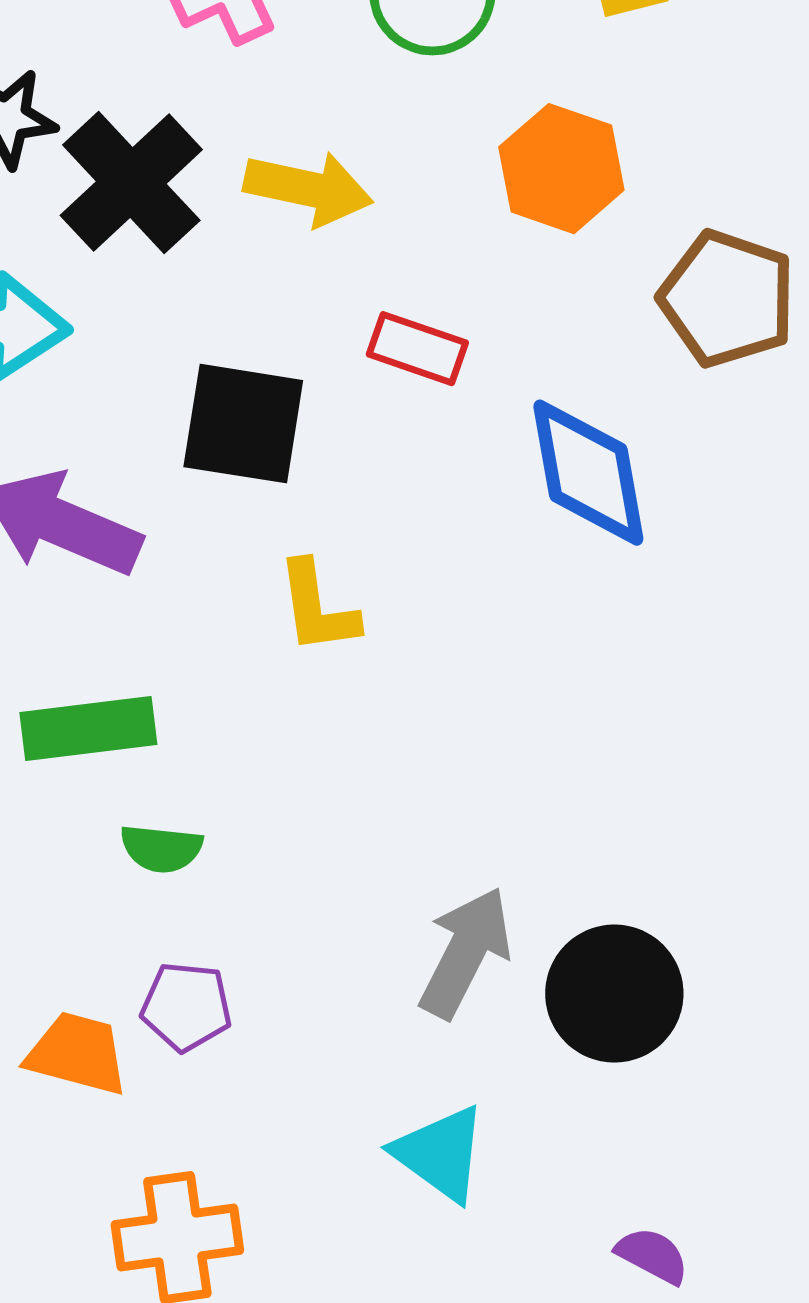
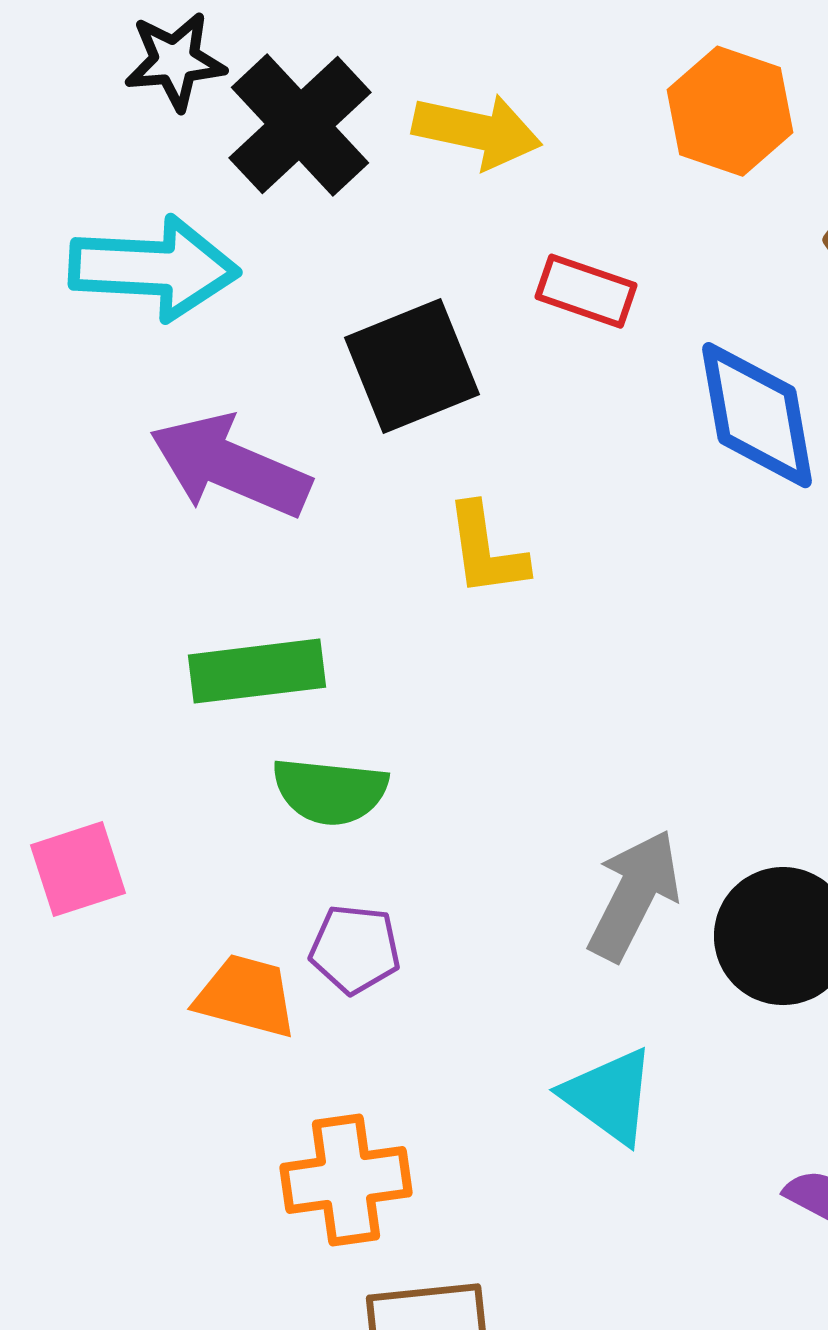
black square: (243, 424) -> (412, 366), turned -31
green semicircle: (161, 849) -> (330, 791), size x1.4

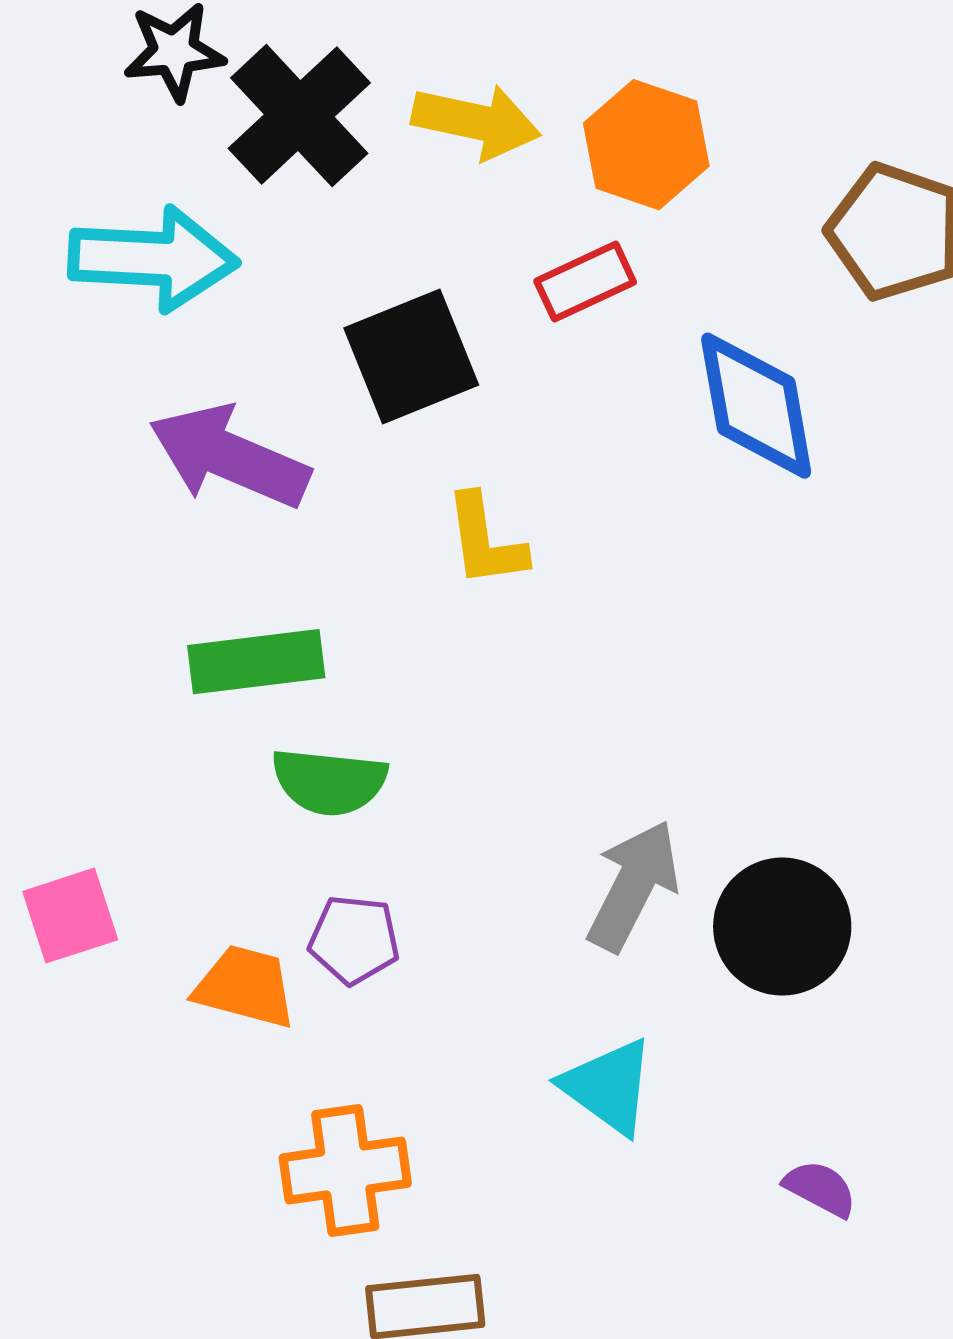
orange hexagon: (730, 111) -> (646, 145), moved
red rectangle: (586, 291) -> (585, 282), turned -44
pink square: (78, 869) -> (70, 916), moved

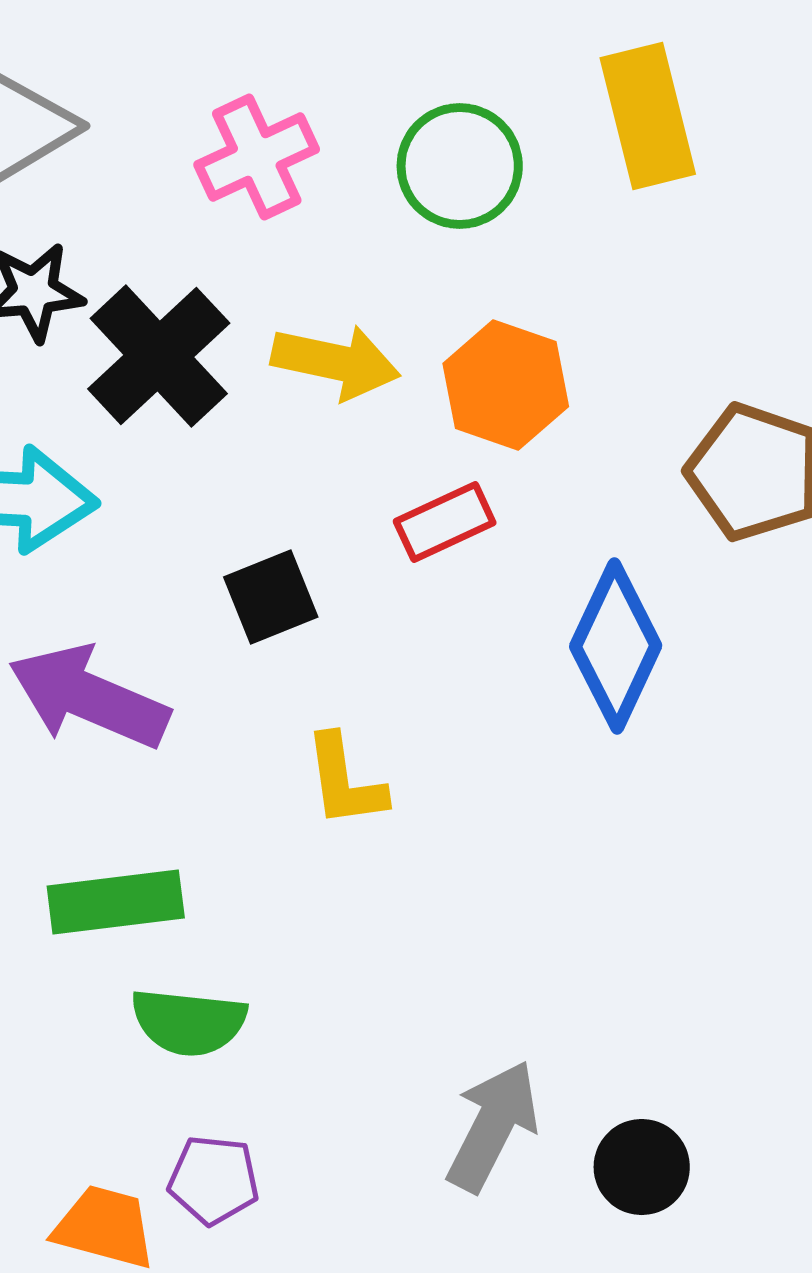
black square: (411, 357) -> (271, 597), size x0.7
blue diamond: (756, 406) -> (616, 646), turned 35
black circle: (782, 927) -> (642, 1167), size x0.7

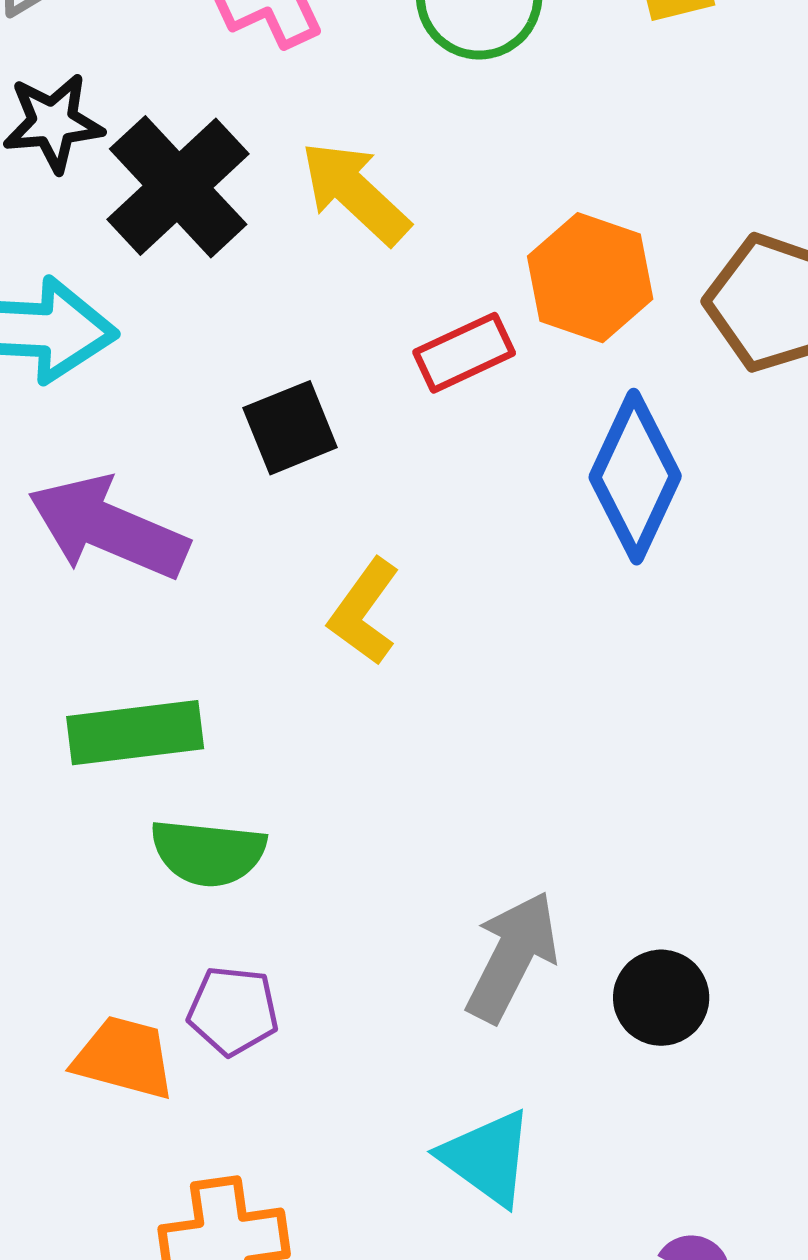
yellow arrow: (336, 362) -> (355, 193), turned -149
orange hexagon: (506, 385) -> (590, 278), moved
yellow L-shape: (345, 781) -> (364, 612), turned 44

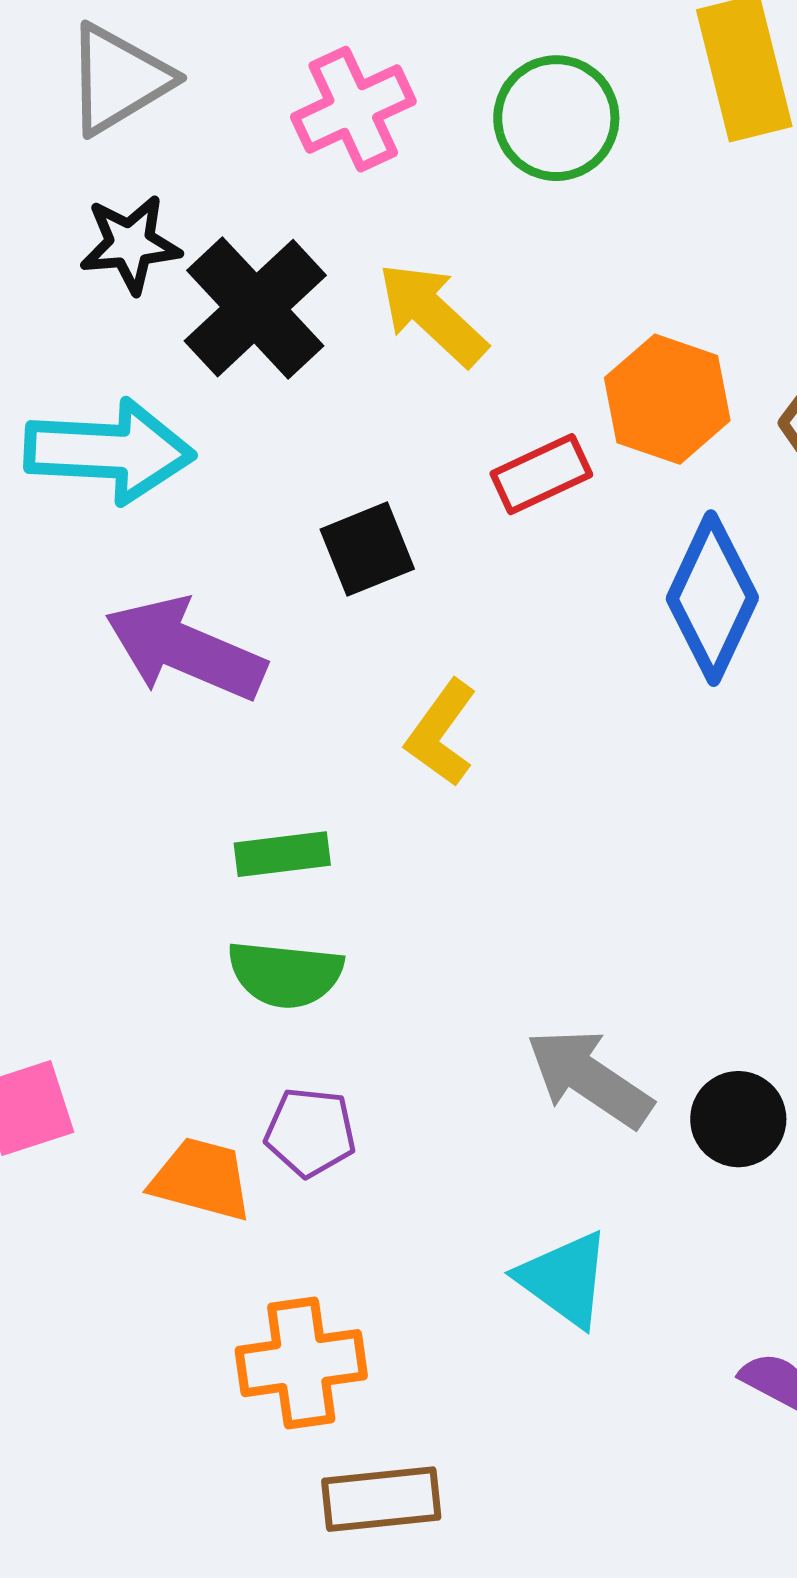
green rectangle: (135, 733) -> (282, 854), moved, size x0.7
gray arrow: (512, 957) -> (589, 1078), turned -83

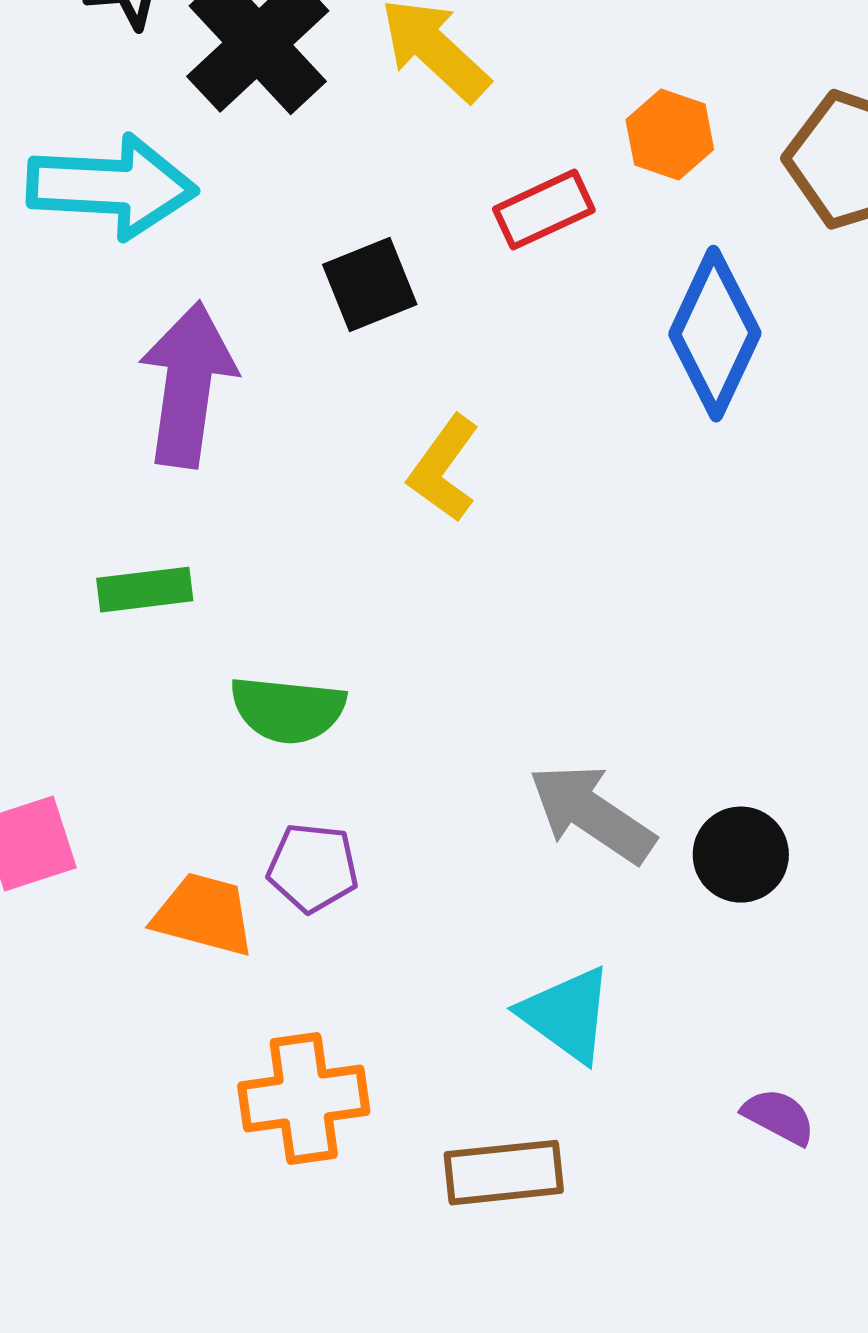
orange hexagon: (667, 399) -> (670, 135), size x0.7
purple arrow: (185, 649) -> (188, 385), turned 75
green rectangle: (282, 854) -> (145, 590), moved
brown rectangle: (381, 1499) -> (504, 1173), moved

